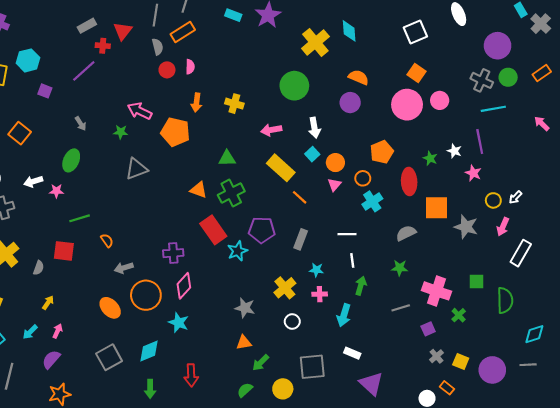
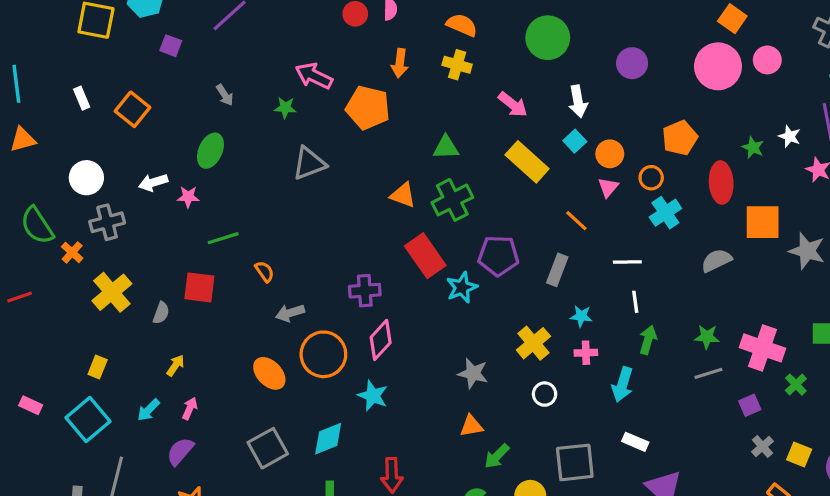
orange semicircle: (359, 77) -> (462, 25), moved
pink arrow: (271, 130) -> (513, 105), turned -132
orange line: (300, 197) -> (576, 221), moved
green star: (400, 268) -> (707, 337), moved

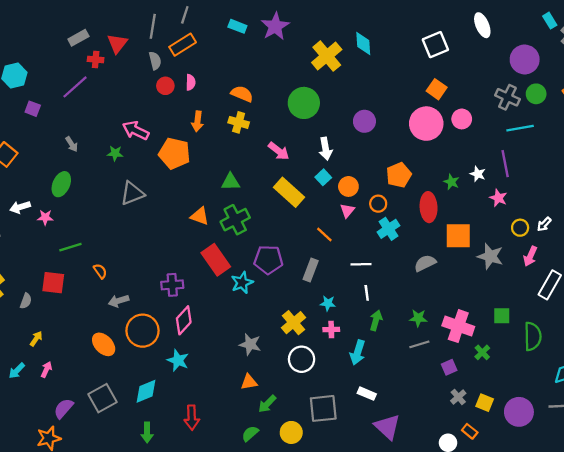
white circle: (545, 394) -> (302, 359), size x1.5
purple semicircle: (180, 451) -> (64, 408), moved

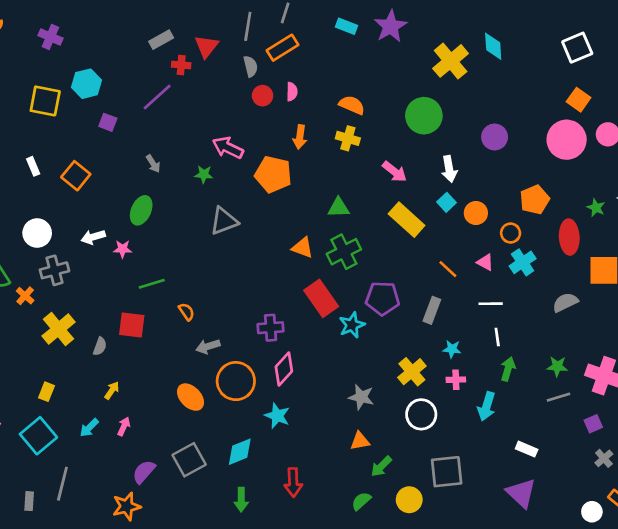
pink triangle: (347, 211) -> (485, 262), moved, turned -42
white rectangle: (367, 394) -> (527, 449), moved

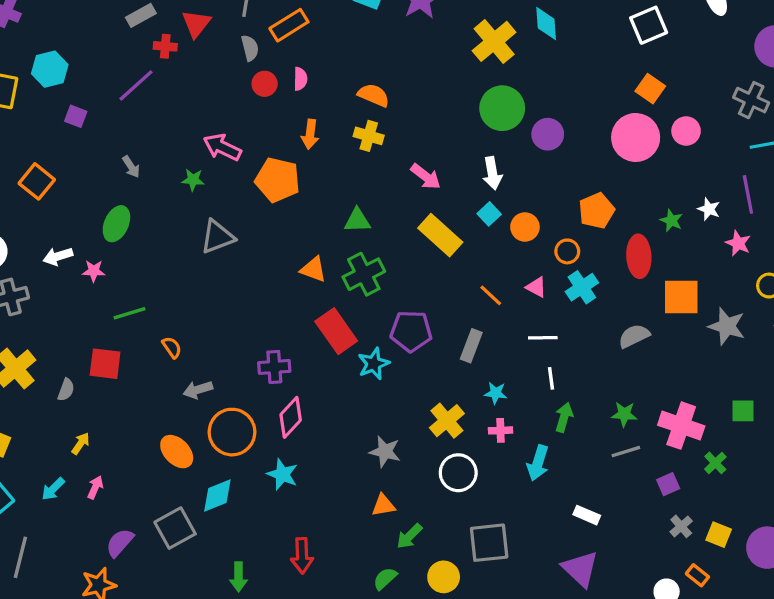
green circle: (424, 116) -> (502, 108), moved
cyan diamond: (240, 452) -> (217, 496), moved

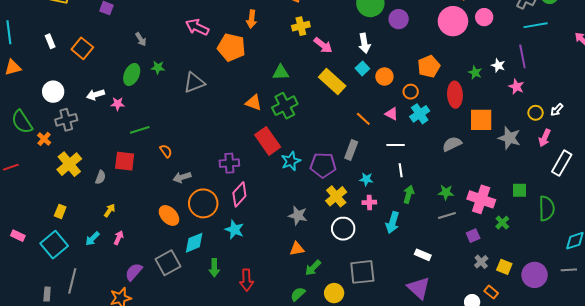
yellow cross: (369, 136) -> (301, 26), moved, turned -30
green star: (193, 180) -> (158, 67), moved
purple pentagon: (411, 331) -> (323, 165), moved
green arrow: (239, 577) -> (214, 268), moved

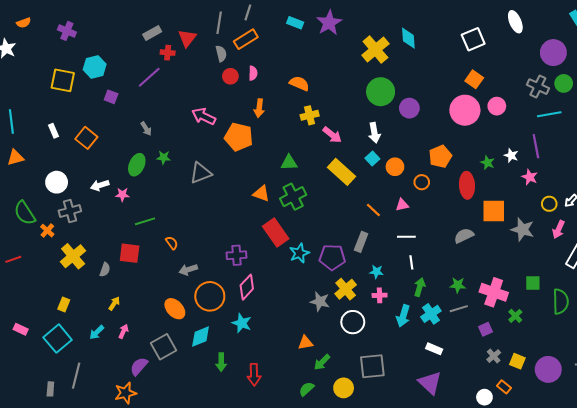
pink triangle: (392, 114) -> (402, 205), turned -40
cyan cross: (420, 114) -> (431, 314), moved
gray star: (298, 215) -> (320, 302), moved
gray square: (168, 263) -> (164, 347), moved

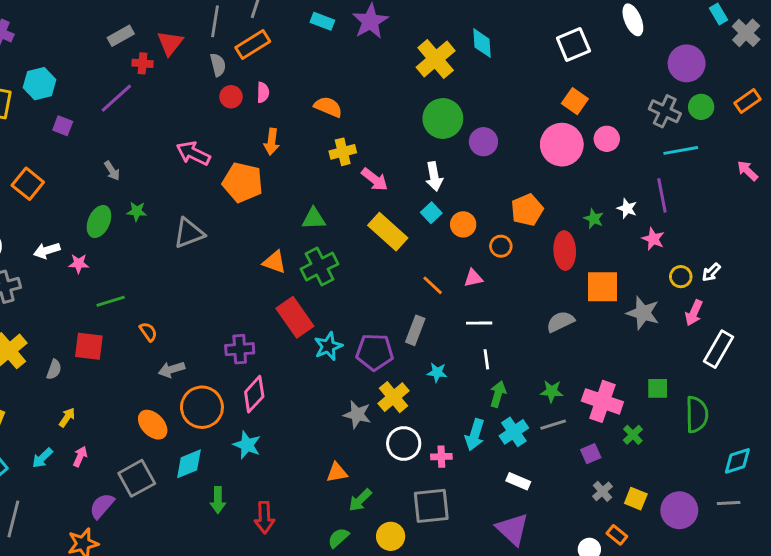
pink cross: (380, 295) -> (441, 457), moved

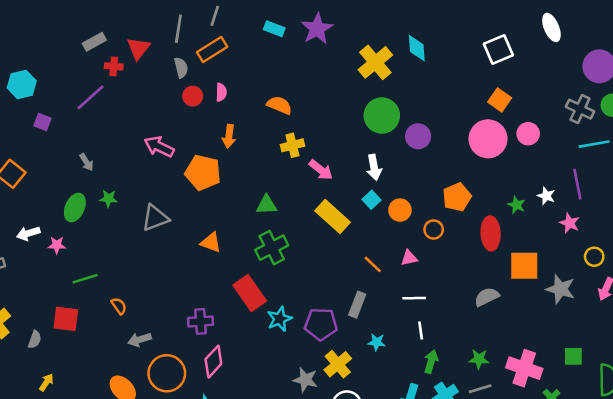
orange triangle: (275, 262) -> (211, 242), moved

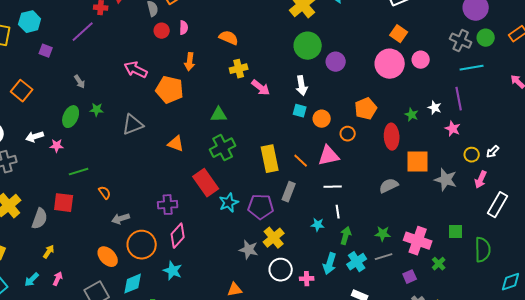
cyan square: (371, 200) -> (300, 111), turned -32
yellow rectangle: (333, 217) -> (270, 159), moved, turned 36
pink triangle: (409, 258) -> (329, 156), size x1.6
gray semicircle: (35, 340) -> (40, 219), size x1.5
cyan star: (377, 342) -> (318, 225), moved

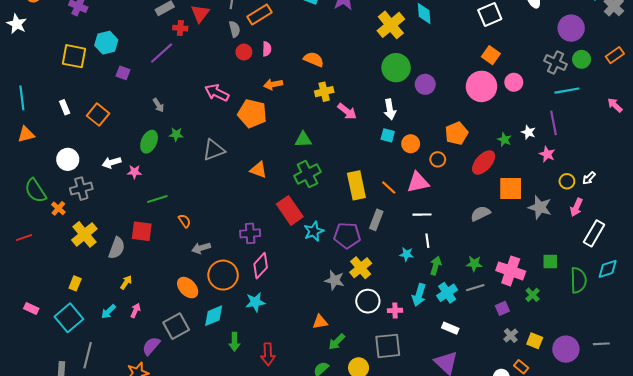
orange arrow: (190, 62) -> (273, 84), turned 72
red ellipse: (392, 137) -> (484, 162), turned 45
cyan star: (173, 271) -> (255, 302), turned -30
cyan diamond: (511, 282) -> (608, 269), moved

